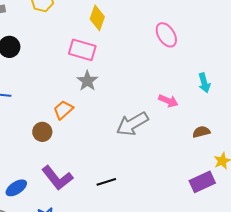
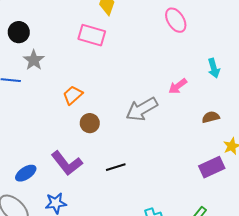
gray star: (87, 81) -> (34, 60), moved
pink arrow: (168, 101) -> (178, 86), turned 120
brown circle: (42, 132) -> (90, 123), moved

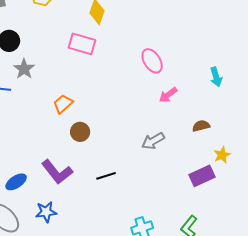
pink ellipse: (176, 20) -> (152, 61), moved
cyan arrow: (214, 68) -> (216, 77), moved
gray arrow: (142, 109) -> (153, 141), moved, size x0.7

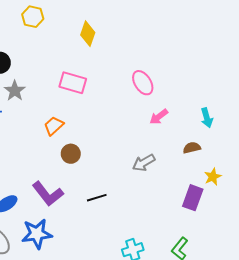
pink rectangle: (82, 44) -> (73, 83), moved
cyan arrow: (216, 77) -> (207, 118), moved
purple rectangle: (202, 176) -> (193, 198), turned -45
blue star: (46, 212) -> (37, 234), size x1.4

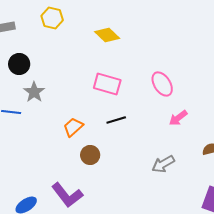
yellow diamond: (88, 34) -> (107, 35), turned -65
pink rectangle: (73, 83) -> (107, 84), moved
black line: (97, 198) -> (116, 120), moved

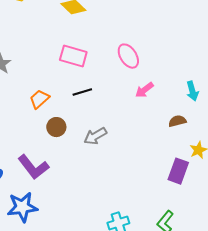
gray arrow: (163, 164) -> (95, 136), moved

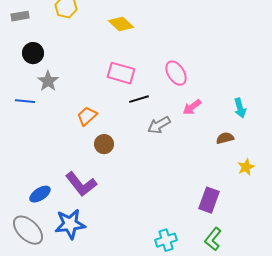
black line: (82, 92) -> (139, 99), moved
gray arrow: (95, 136) -> (159, 125), moved
purple rectangle: (178, 171) -> (209, 200), moved

